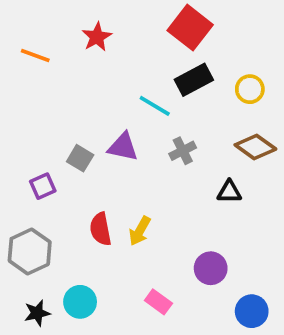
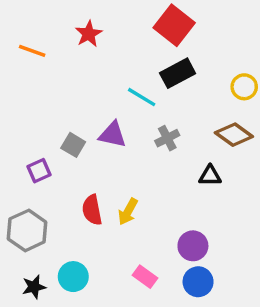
yellow circle: (250, 89) -> (244, 87), moved
blue circle: (252, 311) -> (198, 282), moved

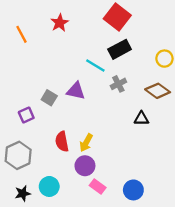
orange line: (32, 51) -> (22, 34), turned 42
gray cross: (167, 138) -> (118, 84), moved
purple circle: (193, 246) -> (85, 166), moved

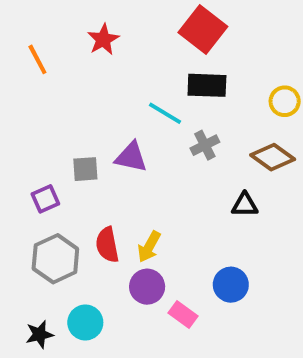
black rectangle: (120, 49) -> (207, 85), turned 30
gray square: (49, 98) -> (85, 169), turned -35
gray hexagon: (18, 155) -> (55, 259), moved
pink rectangle: (98, 186) -> (183, 315), moved
blue circle: (133, 190) -> (231, 285), moved

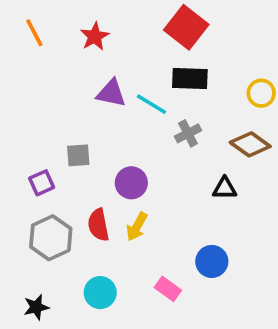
orange line: (37, 59) -> (34, 33), moved
purple triangle: (131, 157) -> (111, 93), moved
purple circle: (147, 287) -> (131, 183), moved
cyan circle: (85, 322) -> (100, 293), moved

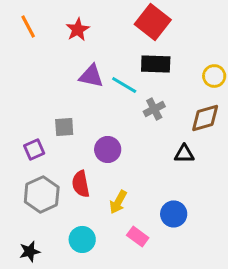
brown diamond: (250, 144) -> (205, 118), turned -52
yellow arrow: (137, 227) -> (118, 202), moved

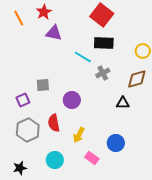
red star: (78, 30) -> (44, 12), moved
purple triangle: (91, 76) -> (54, 33), moved

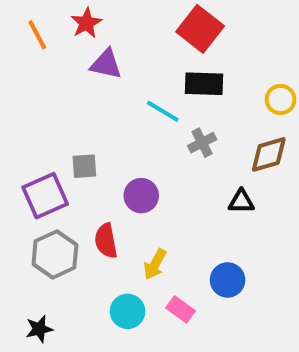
purple square: (23, 100) -> (45, 196), size x1.6
cyan circle: (55, 160) -> (128, 311), moved

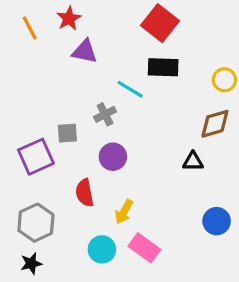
gray cross: (202, 143) -> (105, 114), moved
gray hexagon: (55, 254) -> (36, 223), moved
blue circle: (228, 280) -> (217, 221), moved
pink rectangle: (180, 309) -> (144, 248), size x1.4

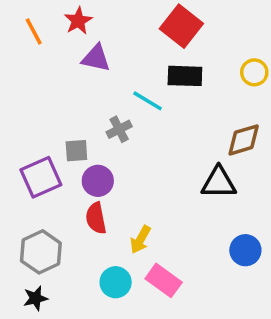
yellow circle: (224, 80) -> (254, 72), moved
purple circle: (113, 157) -> (98, 181), moved
black triangle: (193, 161) -> (219, 183), size x1.5

